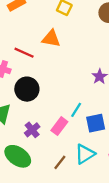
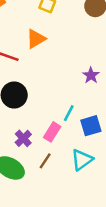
orange triangle: (51, 39) -> (36, 39), turned -36
brown line: (60, 162) -> (45, 161), moved

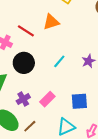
cyan line: (69, 113) -> (59, 61), moved
brown line: (45, 161) -> (30, 126), moved

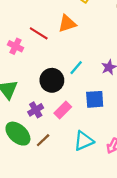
black circle: (24, 63) -> (52, 80), moved
blue square: (79, 101) -> (95, 99), moved

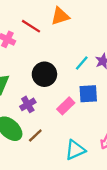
cyan line: (76, 68) -> (82, 63), moved
pink rectangle: (63, 110) -> (66, 106), moved
cyan triangle: (84, 141) -> (75, 150), moved

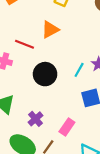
black circle: (44, 74) -> (45, 74), moved
pink rectangle: (66, 106) -> (67, 127), moved

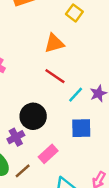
red line: (24, 44) -> (55, 76), moved
black circle: (45, 74) -> (33, 116), moved

